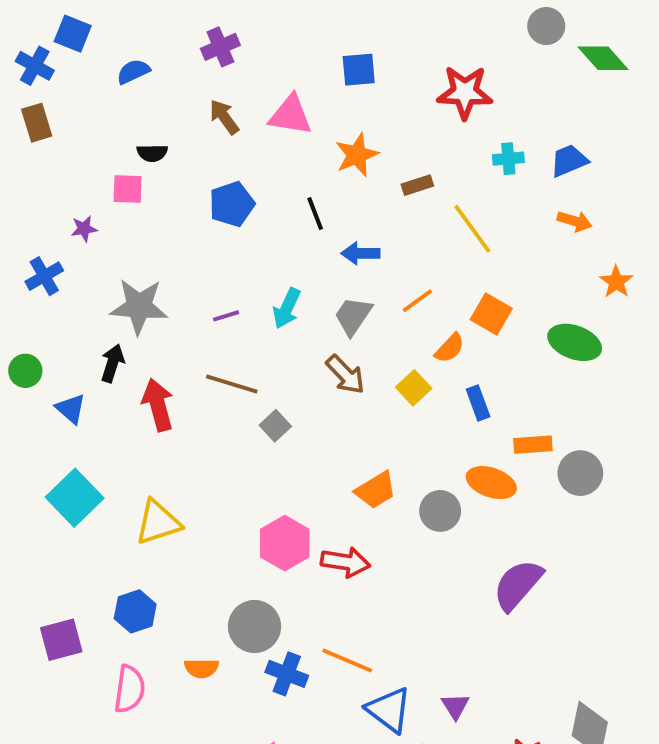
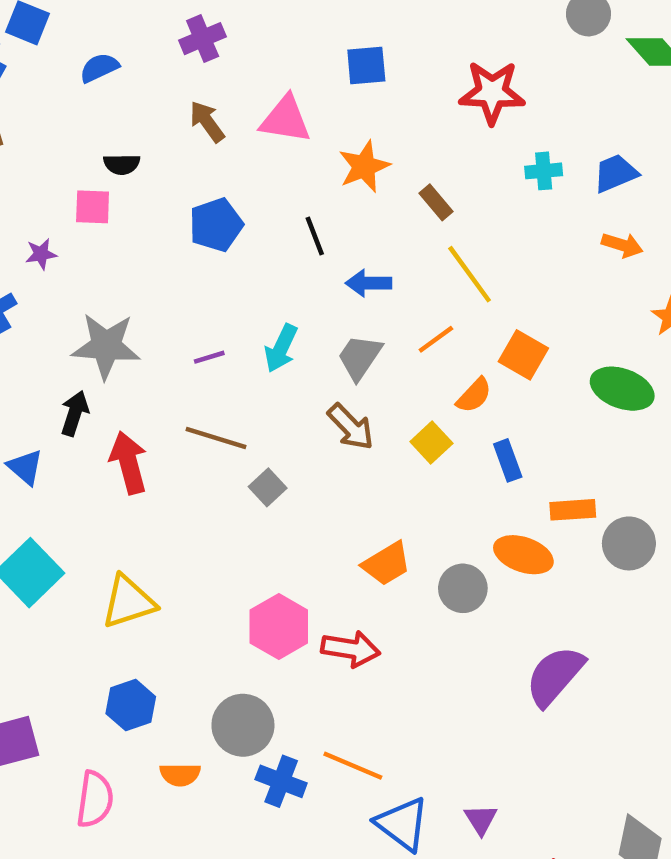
brown rectangle: (417, 185) -> (436, 202), turned 68
yellow line: (472, 229) -> (470, 274), moved
blue hexagon: (135, 611) -> (131, 705), moved

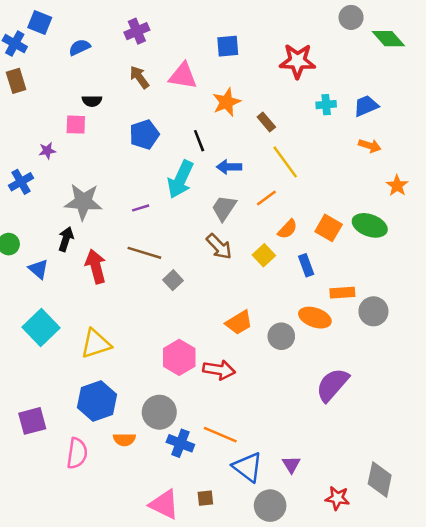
cyan arrow: (281, 348) -> (180, 179), moved, size x1.4
orange square: (523, 355) -> (329, 228), moved
blue hexagon: (131, 705) -> (97, 401), size x1.4

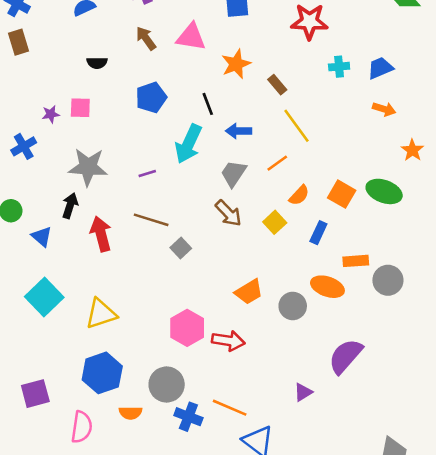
pink square: (76, 125) -> (80, 108), moved
blue rectangle: (306, 265) -> (318, 233), turned 45
purple triangle: (291, 464) -> (303, 392), moved, turned 30

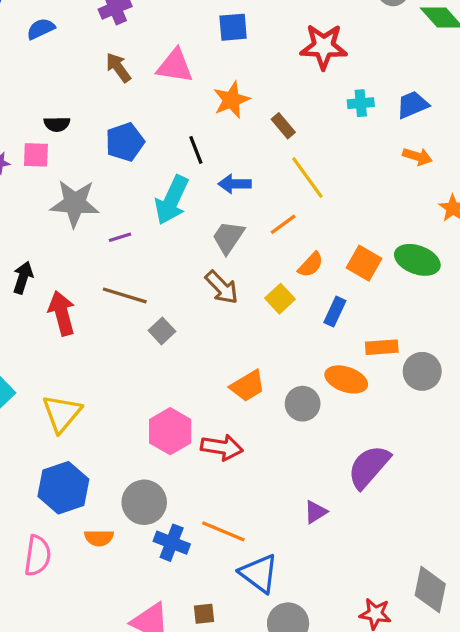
black semicircle: (97, 63) -> (57, 124), moved
gray star: (88, 167) -> (75, 203), moved
yellow triangle: (101, 314) -> (62, 413), turned -32

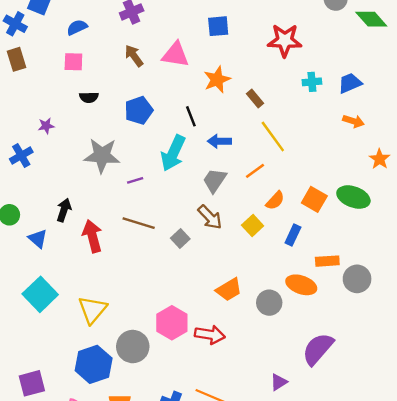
pink square: (36, 155) -> (73, 62), moved
gray square: (162, 331) -> (180, 239), moved
gray circle: (144, 502) -> (133, 347), moved

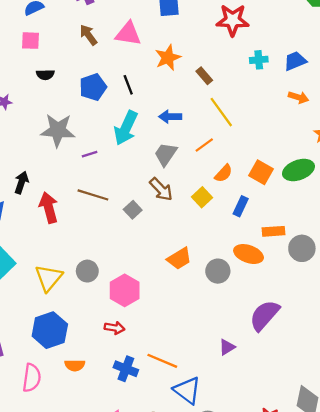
black line: (191, 116) -> (128, 85), moved
green ellipse: (353, 197) -> (298, 170), turned -40
red arrow: (210, 335) -> (115, 328), moved, size x0.7
gray circle: (133, 347) -> (87, 271), moved, size x0.7

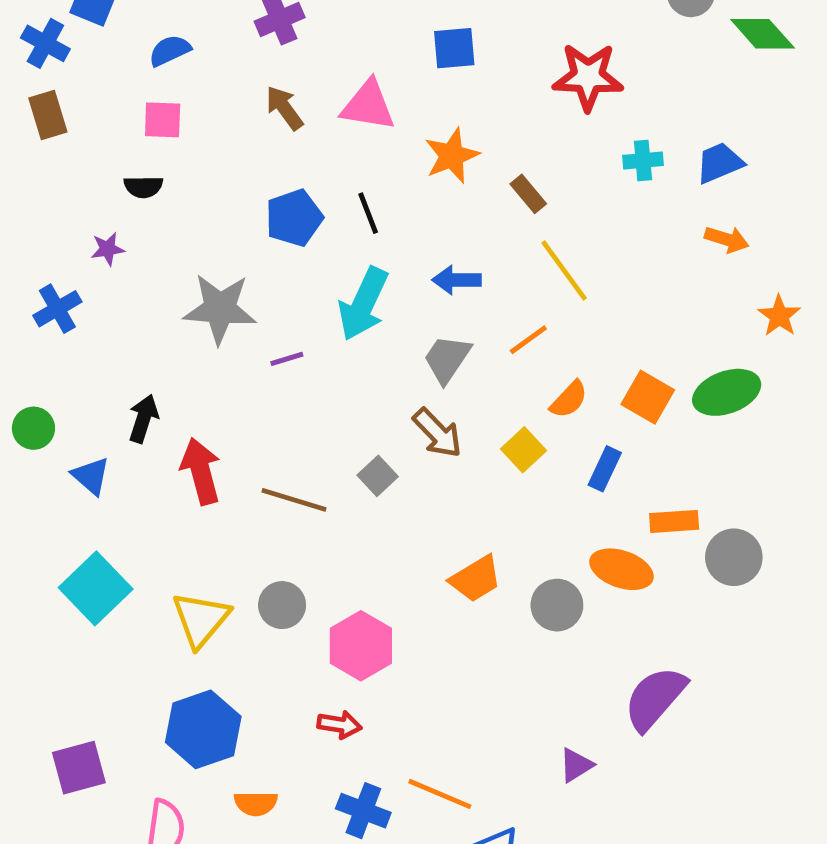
black semicircle: (45, 75) -> (143, 187), moved
brown line: (93, 195) -> (294, 500), moved

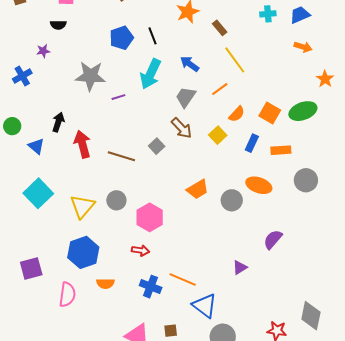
blue arrow: (457, 280) -> (190, 64), turned 36
orange rectangle: (674, 521) -> (281, 150), moved
purple semicircle: (655, 698) -> (273, 239), size x0.7

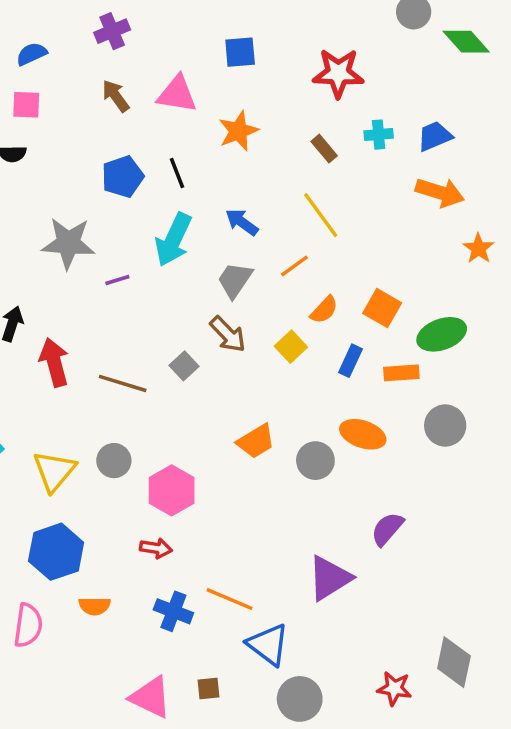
brown rectangle: (220, 28) -> (324, 149), moved
orange arrow: (303, 47) -> (440, 192), size x1.5
green ellipse: (303, 111) -> (442, 334), moved
purple triangle: (240, 267) -> (329, 578), size x1.8

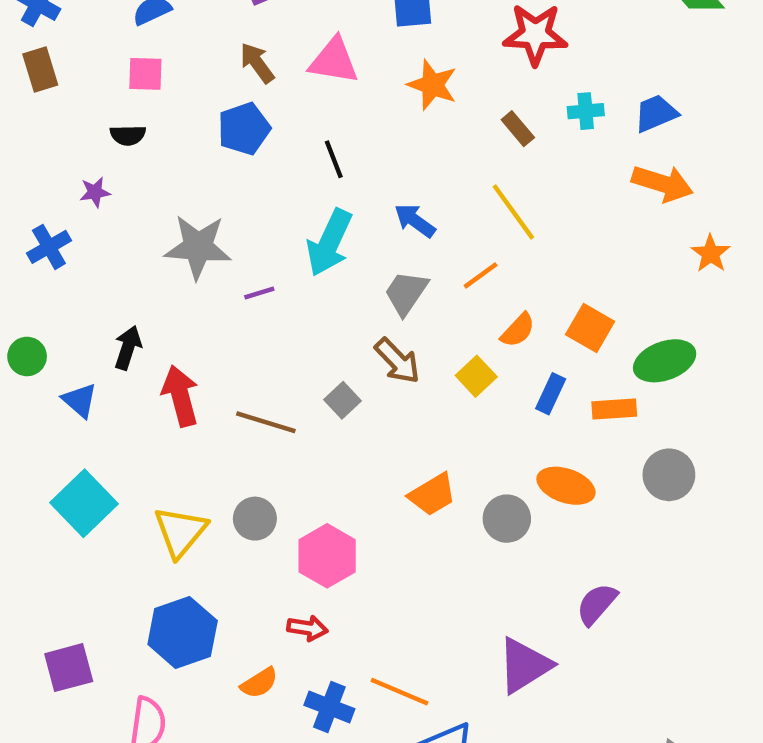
orange star: (238, 131) -> (432, 85), moved, turned -30
blue pentagon: (123, 177) -> (244, 129), moved
orange semicircle: (95, 606) -> (259, 683), moved, turned -32

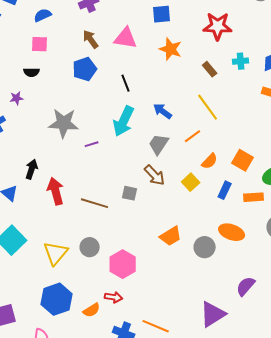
gray square: (343, 400) -> (130, 193), turned -35
orange semicircle: (259, 683) -> (92, 310), moved

